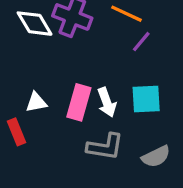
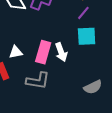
cyan square: (146, 99) -> (87, 36), moved
gray L-shape: (105, 147) -> (38, 81), moved

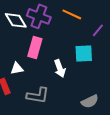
purple line: (83, 13) -> (98, 30), moved
pink rectangle: (43, 52) -> (35, 47), moved

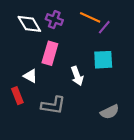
purple cross: (39, 16) -> (54, 20), size x0.7
purple line: (98, 30) -> (104, 27), moved
white triangle: (17, 68) -> (30, 76), turned 40

